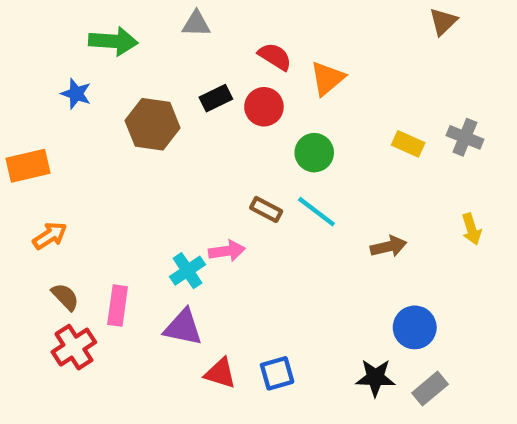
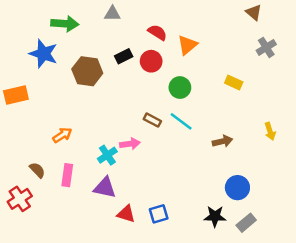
brown triangle: (443, 22) -> (254, 12), turned -36
blue star: (76, 94) -> (44, 54), size x1.6
gray cross: (465, 137) -> (266, 47), moved, turned 36
orange arrow: (50, 236) -> (62, 135), moved
red cross: (74, 347) -> (20, 199), moved

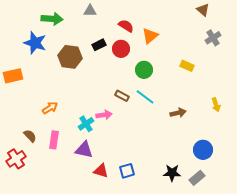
blue circle: (237, 188) -> (203, 150), moved

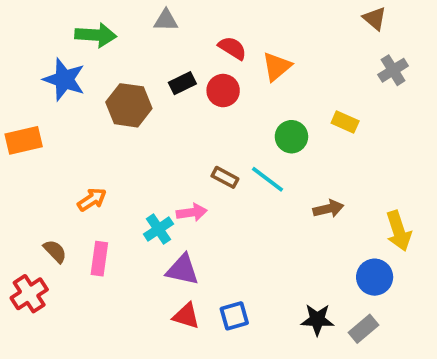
green circle: (144, 70) -> (291, 137), moved
yellow arrow: (216, 105) -> (399, 231), moved, size x1.5
purple triangle: (84, 150) -> (182, 270), moved

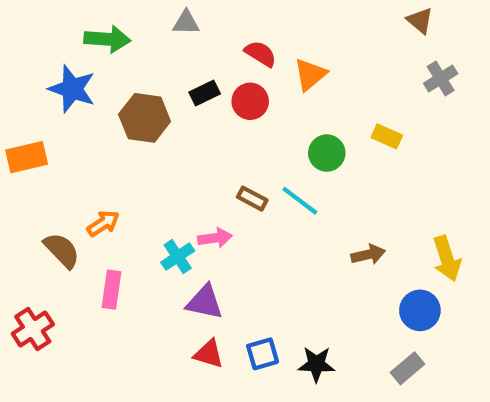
brown arrow: (328, 209) -> (368, 254), moved
brown semicircle: (55, 251) -> (62, 250), moved, size x1.4
black star: (317, 320) -> (316, 364), moved

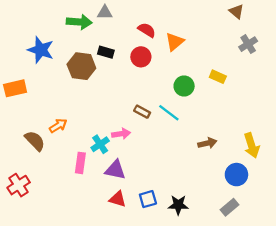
green arrow: (107, 39) -> (79, 22), moved
black rectangle: (205, 93) -> (106, 52), moved, turned 42
pink rectangle: (111, 290) -> (80, 163), moved

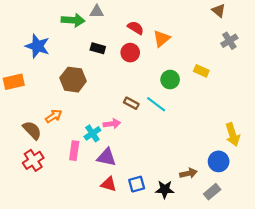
brown hexagon: (81, 66) -> (73, 80), moved
brown arrow: (207, 143) -> (188, 173), moved
red cross: (19, 185) -> (33, 160), moved

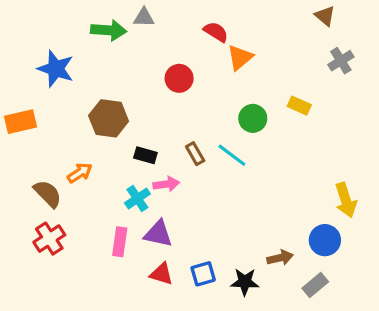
red semicircle: (136, 28) -> (216, 32), moved
black rectangle: (98, 48) -> (145, 155), moved
red circle: (130, 53) -> (179, 78), moved
brown rectangle: (131, 103) -> (195, 154), turned 32
pink rectangle: (74, 151) -> (120, 242), moved

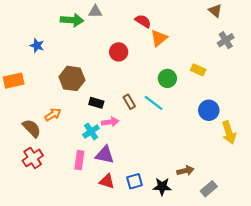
blue star: (56, 69) -> (37, 46), size x0.6
blue circle: (325, 240) -> (209, 110), moved

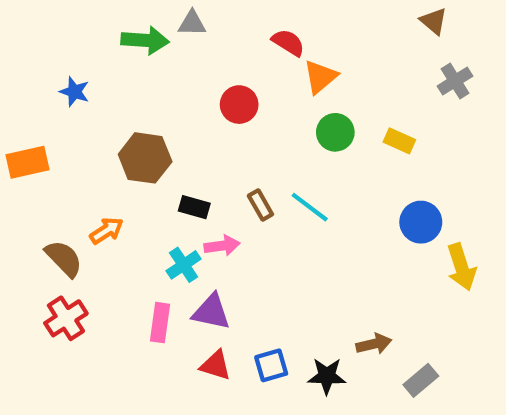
green circle: (167, 78) -> (335, 132), moved

